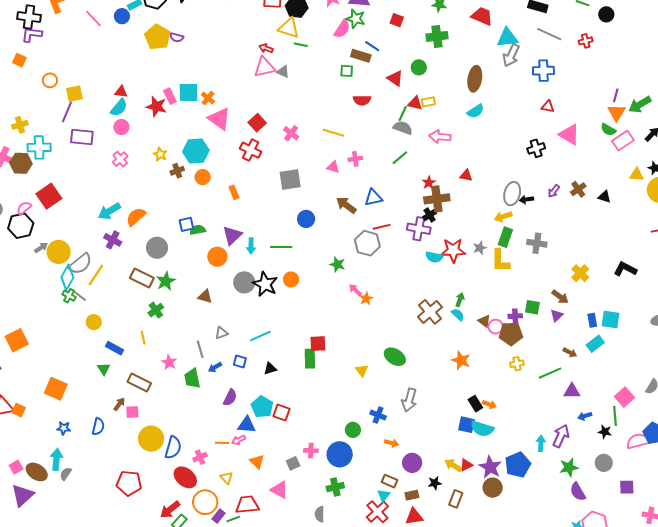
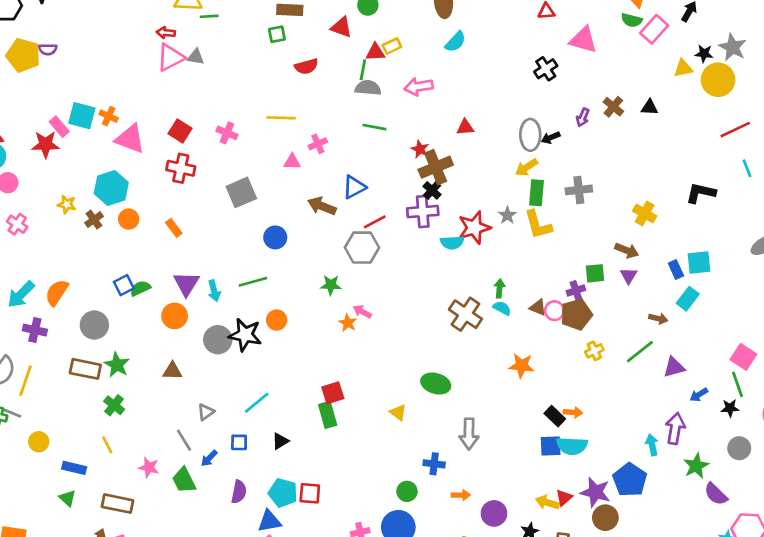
cyan square: (189, 93) -> (82, 116), turned 30
green line: (400, 158) -> (374, 127), turned 66
orange star: (366, 298) -> (348, 323), moved

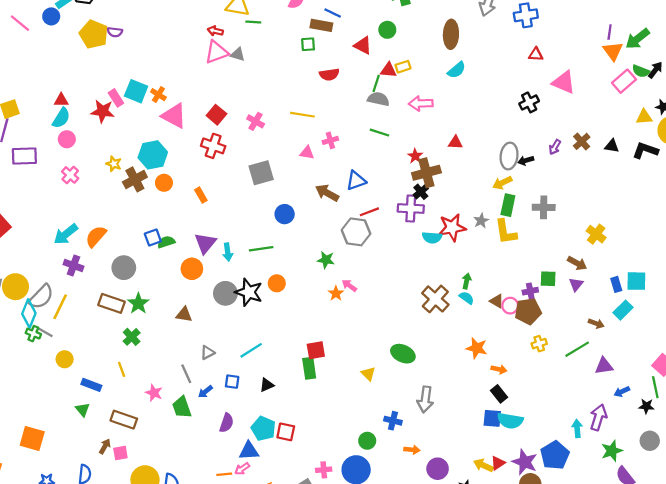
green semicircle: (632, 20) -> (641, 71), moved
black L-shape: (701, 193) -> (645, 150), moved
brown cross: (94, 220) -> (135, 179), size x1.5
orange arrow: (573, 412) -> (499, 369), moved

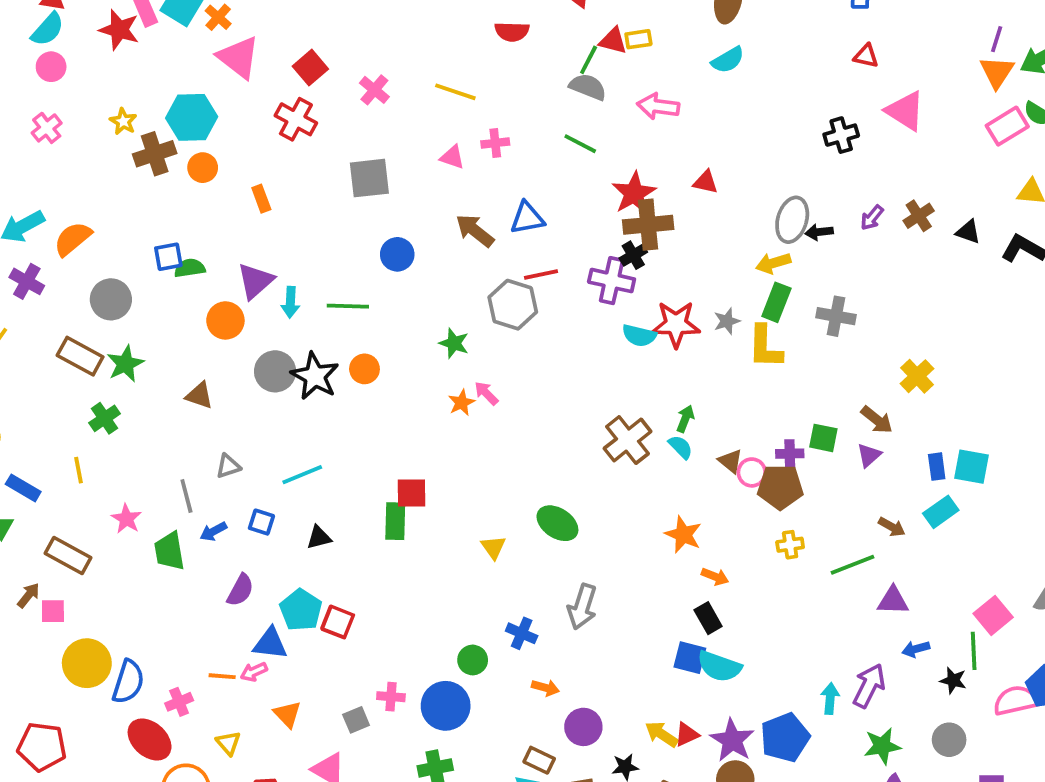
red star: (415, 156) -> (634, 193), size x1.6

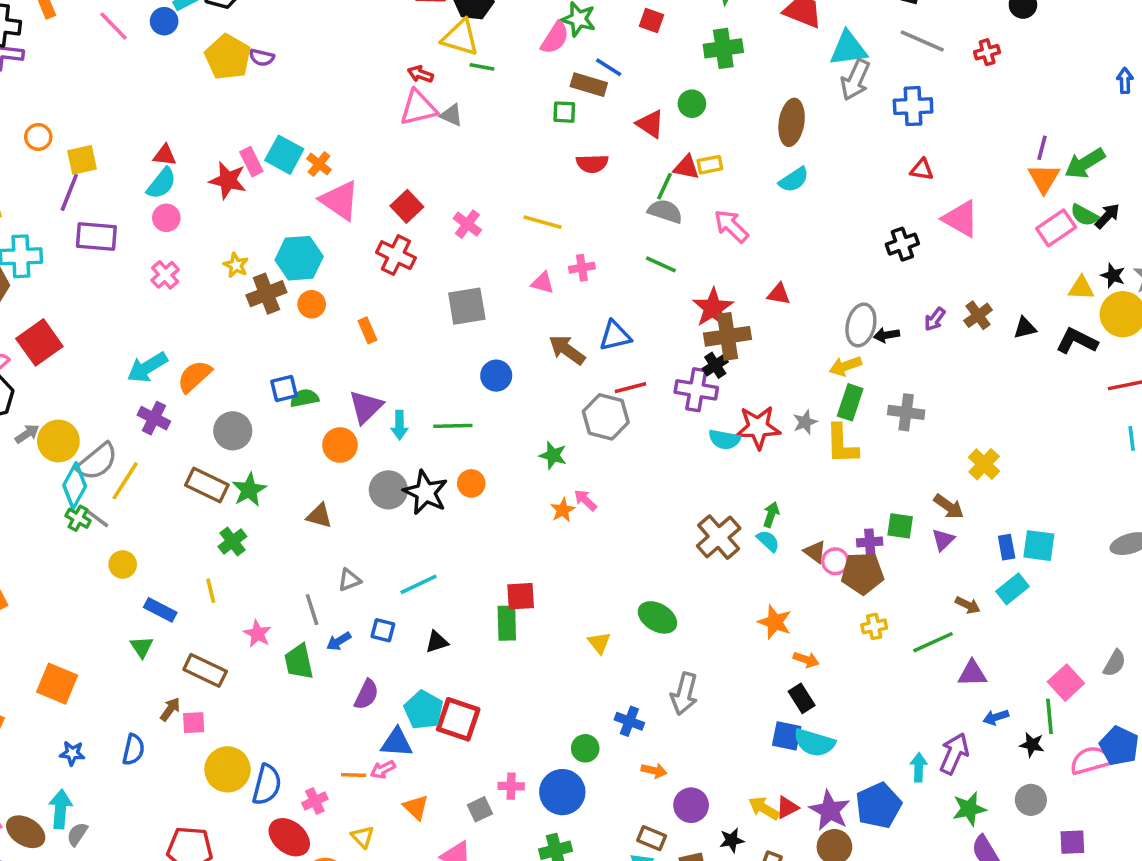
pink arrow: (658, 106) -> (731, 226), turned 39
black triangle: (968, 232) -> (1025, 328), turned -30
red square: (338, 622) -> (458, 719), size x1.4

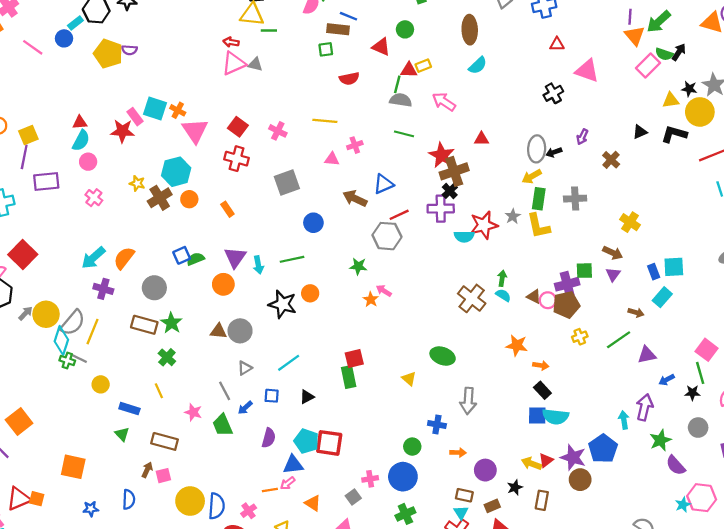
pink triangle: (340, 200) -> (195, 131), turned 32
brown cross: (978, 315) -> (611, 160), moved
gray circle: (388, 490) -> (240, 331), moved
purple cross: (870, 542) -> (567, 284), size x1.5

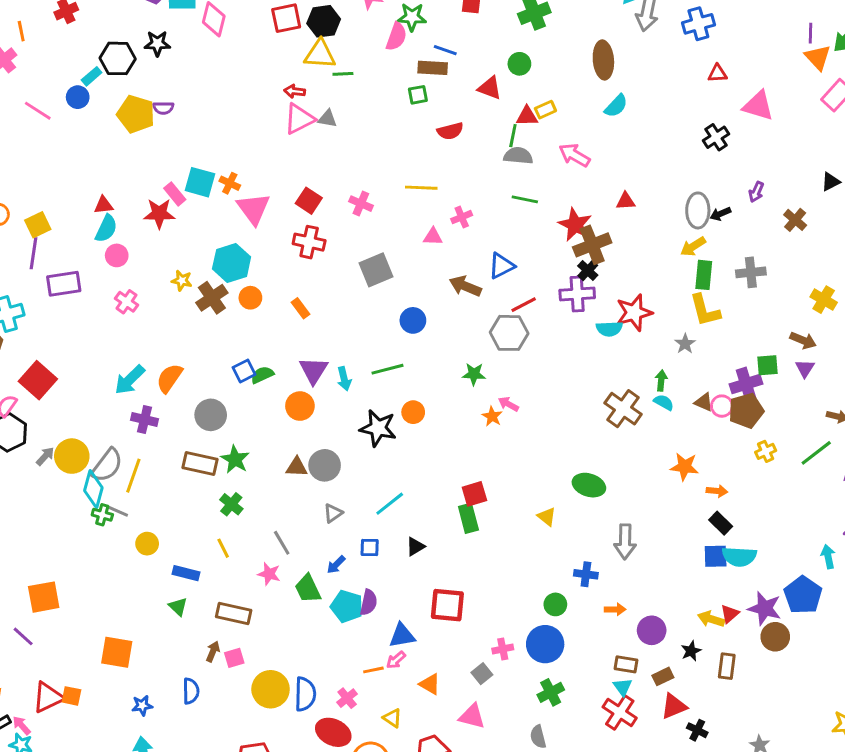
gray star: (513, 216) -> (685, 344), moved
gray line: (225, 391) -> (282, 543), moved
orange square: (19, 422) -> (44, 597), turned 30
cyan pentagon: (306, 441) -> (347, 606), moved

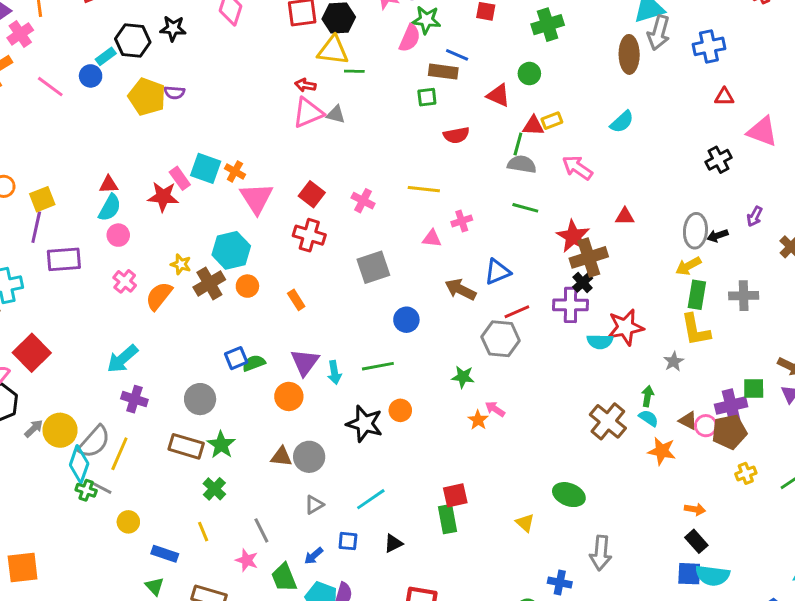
brown ellipse: (603, 60) -> (629, 54), moved
orange semicircle: (169, 378) -> (159, 296), moved
orange star: (684, 467) -> (662, 451), moved

